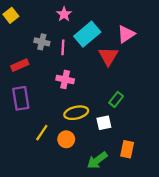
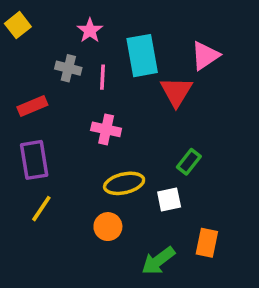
pink star: (64, 14) -> (90, 30), moved
cyan rectangle: (87, 34) -> (142, 56), turned -60
yellow line: (42, 133) -> (41, 209), moved

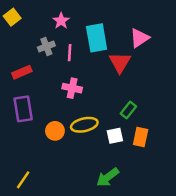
gray cross: (68, 68) -> (46, 46), turned -35
yellow line: (41, 209) -> (23, 180), moved
orange circle: (108, 227) -> (55, 131), moved
orange rectangle: (207, 243) -> (141, 137), moved

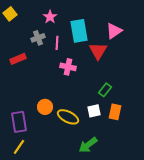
pink cross: (72, 88) -> (68, 67), moved
purple rectangle: (23, 109) -> (19, 122), moved
yellow ellipse: (84, 125) -> (68, 117), moved, turned 40

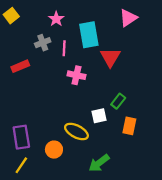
pink triangle: (114, 31) -> (128, 18), moved
orange circle: (45, 107) -> (54, 150), moved
white square: (94, 111) -> (99, 116), moved

